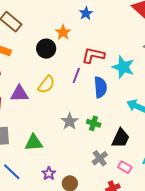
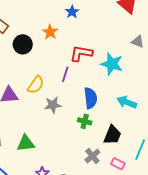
black circle: (46, 49) -> (23, 44), moved
blue semicircle: (100, 87) -> (90, 98), moved
gray star: (70, 121) -> (53, 105), moved, turned 30

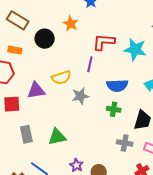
yellow semicircle: (36, 85) -> (61, 78), turned 42
blue semicircle: (90, 98) -> (117, 85), turned 100
gray cross: (92, 156) -> (125, 143), turned -35

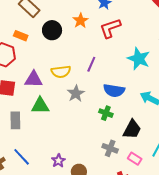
red L-shape: (104, 42) -> (110, 28), moved, turned -35
gray star: (80, 96) -> (76, 94), turned -30
green triangle: (57, 137) -> (40, 106), moved

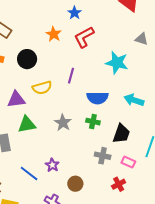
black circle: (52, 30) -> (27, 59), moved
gray star: (76, 94) -> (63, 123), moved
blue line: (22, 157) -> (29, 173), moved
purple star: (58, 161) -> (52, 165), moved

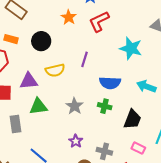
gray cross: (103, 156) -> (104, 151), moved
purple star: (52, 165) -> (76, 141), moved

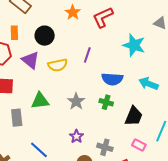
orange rectangle: (11, 39) -> (14, 33), turned 72
purple triangle: (29, 81) -> (30, 60), moved, turned 42

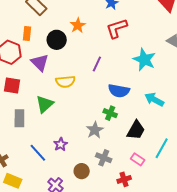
orange star: (73, 12) -> (78, 25), moved
yellow semicircle: (58, 65) -> (65, 82), moved
green triangle: (40, 101) -> (45, 104), turned -42
gray star: (76, 101) -> (95, 130), moved
purple star: (76, 136) -> (61, 144), moved

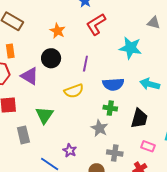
black circle: (57, 40) -> (51, 58), moved
yellow semicircle: (65, 82) -> (74, 91), moved

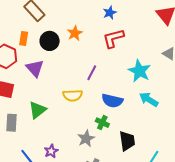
black circle: (51, 58) -> (50, 41), moved
cyan arrow: (150, 84) -> (149, 99), moved
black trapezoid: (139, 118) -> (127, 141), turned -40

